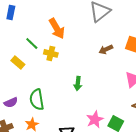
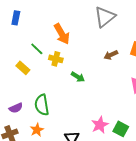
green arrow: (78, 83) -> (78, 77), moved, turned -64

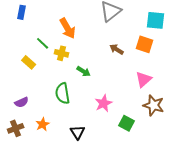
brown arrow: (111, 55) -> (117, 49), turned 56
green semicircle: (42, 105) -> (63, 93), moved
pink star: (100, 125) -> (104, 103), moved

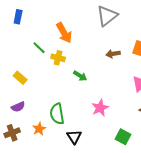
brown arrow: (117, 49) -> (113, 54), turned -40
yellow rectangle: (29, 62) -> (20, 78), moved
green semicircle: (63, 93) -> (57, 114), moved
green square: (127, 123) -> (123, 137), moved

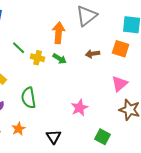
orange arrow: (64, 33) -> (59, 33), moved, turned -145
green arrow: (80, 76) -> (60, 59), moved
green semicircle: (57, 114) -> (29, 98), moved

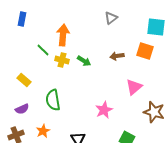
gray triangle: (87, 16) -> (111, 18), size x0.6
orange arrow: (59, 33) -> (63, 35), moved
pink triangle: (120, 84) -> (134, 87), moved

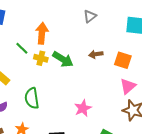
orange square: (145, 51) -> (123, 60), moved
green arrow: (84, 61) -> (63, 59), size x1.5
pink triangle: (134, 87) -> (128, 86), moved

